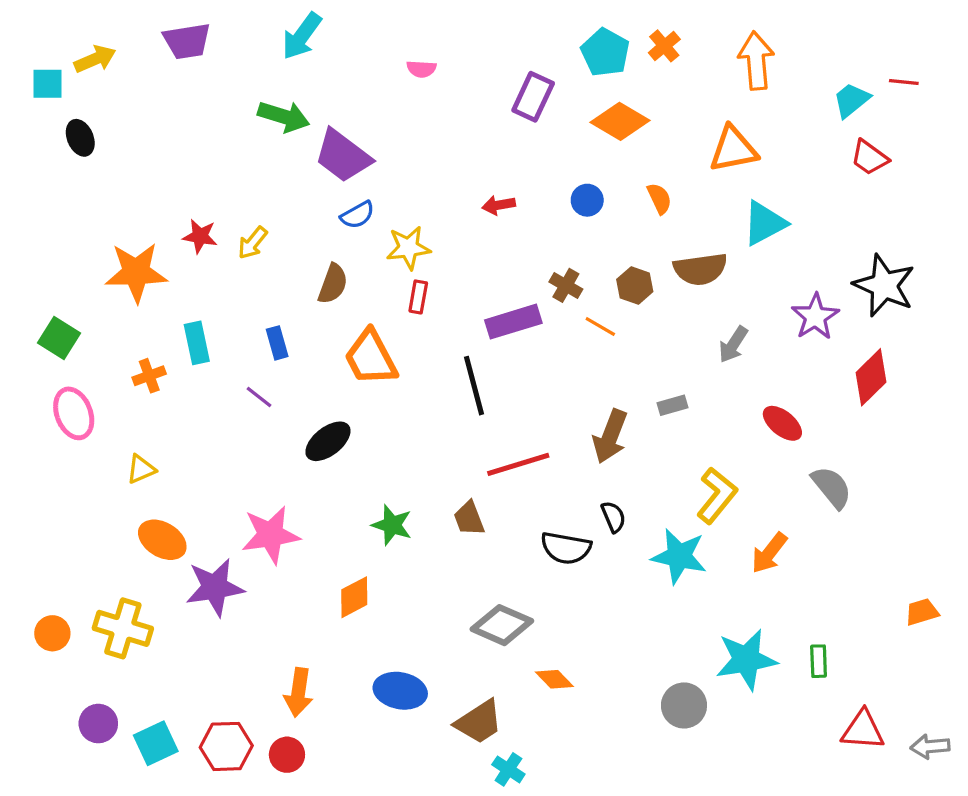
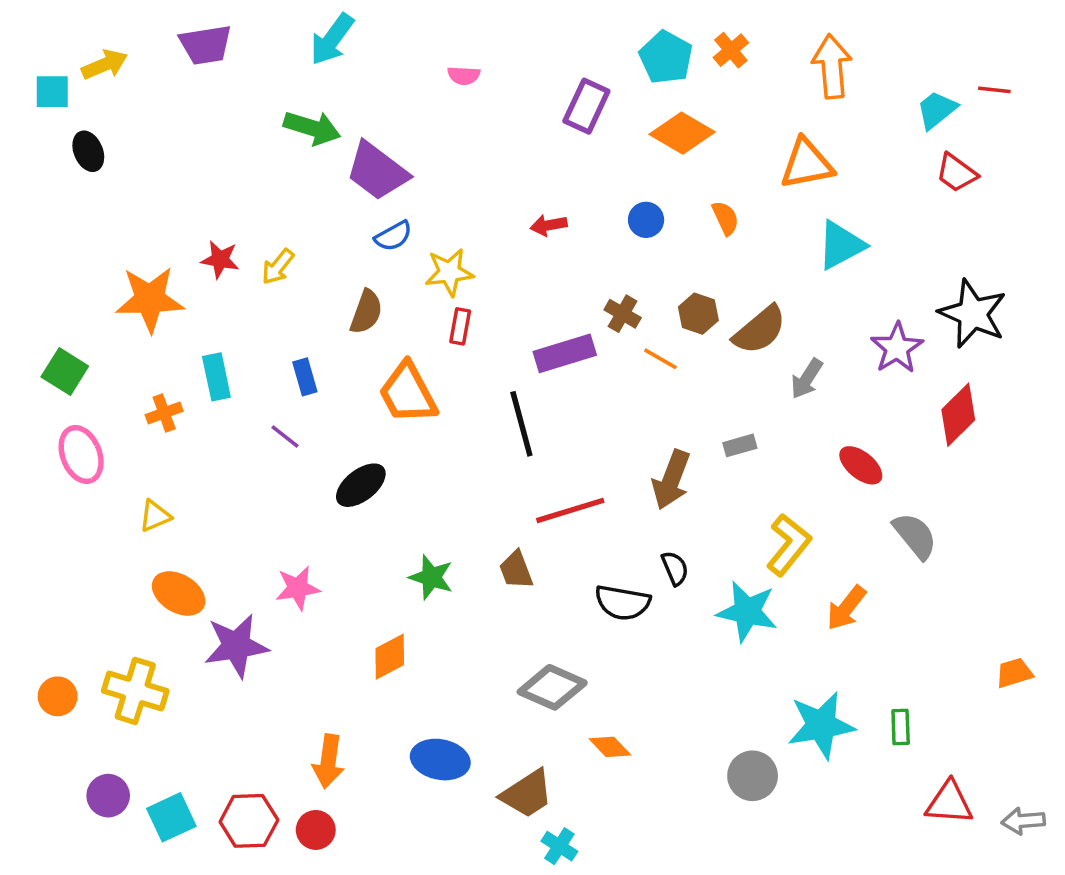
brown semicircle: (700, 269) -> (760, 330), moved, turned -32
pink star: (271, 535) -> (298, 588), size x0.7

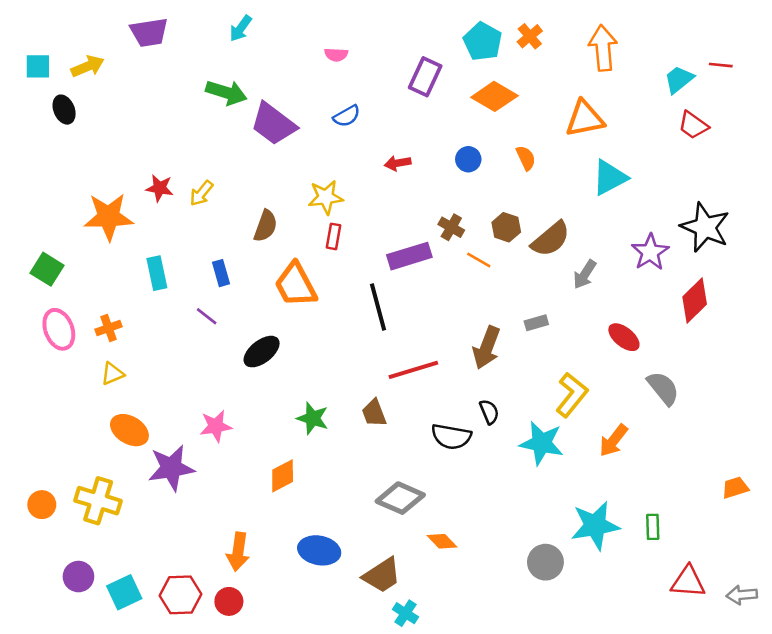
cyan arrow: (332, 39) -> (241, 28), size x0.7
yellow arrow: (105, 65) -> (88, 66), moved
blue semicircle: (393, 236) -> (347, 116), moved
orange cross: (164, 413) -> (109, 328), moved

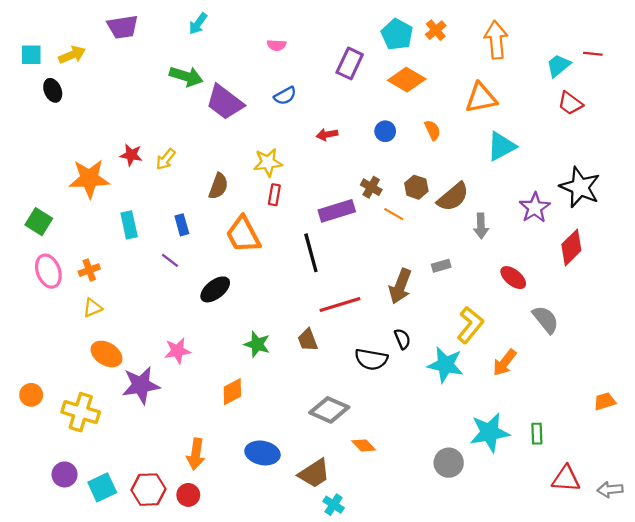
gray arrow: (585, 274) -> (481, 226), turned -35
orange circle: (42, 505) -> (31, 395), moved

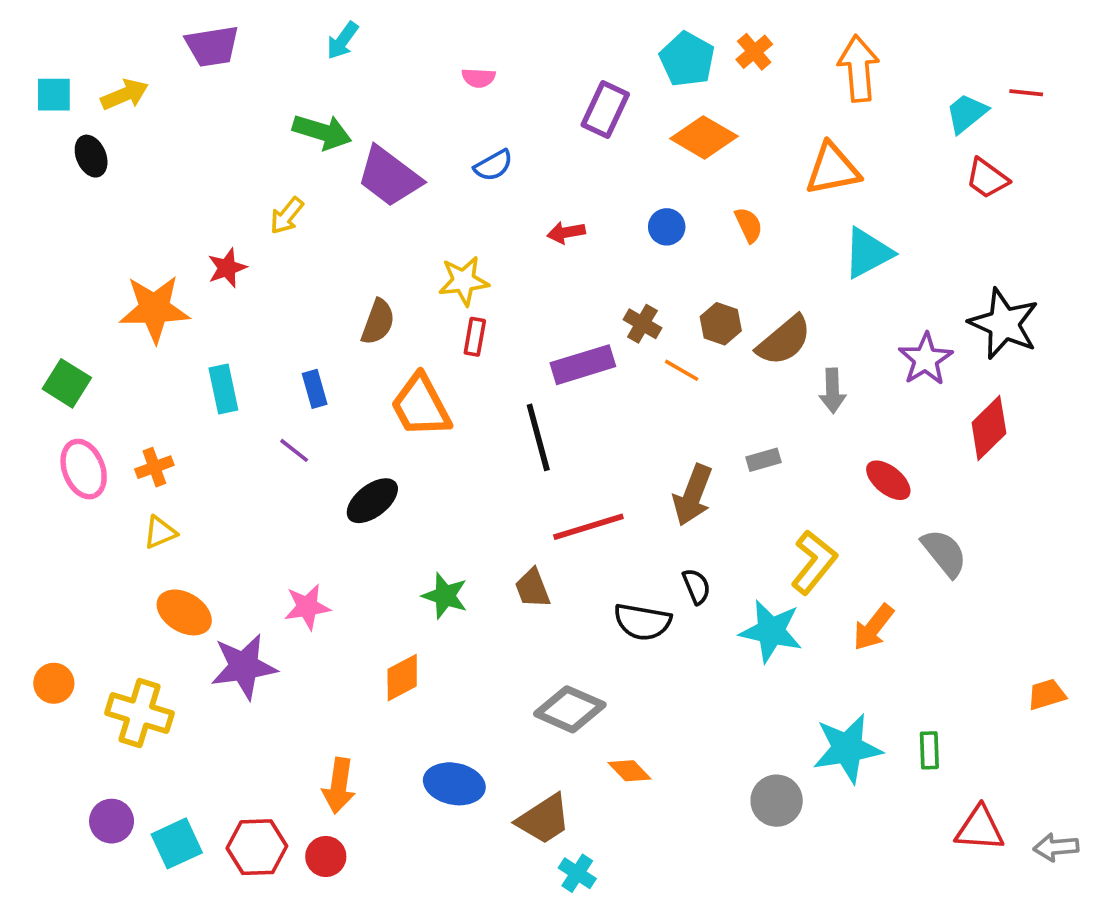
red star: (131, 155) -> (227, 268), turned -30
yellow arrow: (166, 159) -> (287, 216), moved

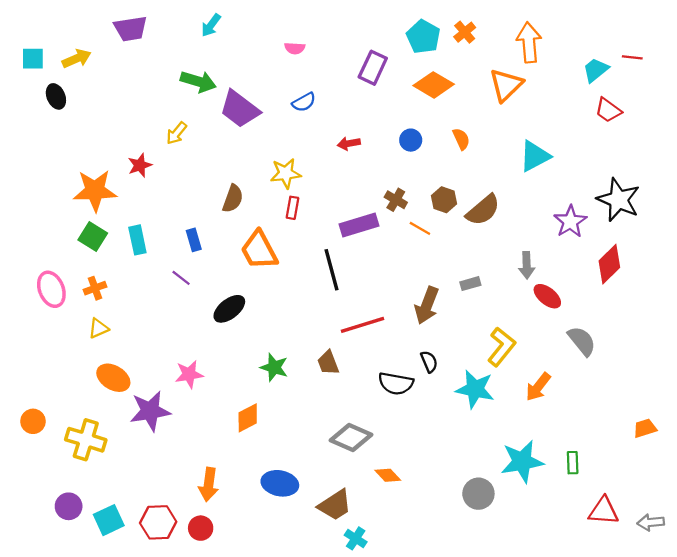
orange triangle: (832, 169) -> (506, 85), moved, turned -33
green square: (67, 383) -> (93, 236), moved
gray arrow: (832, 391) -> (527, 265), moved

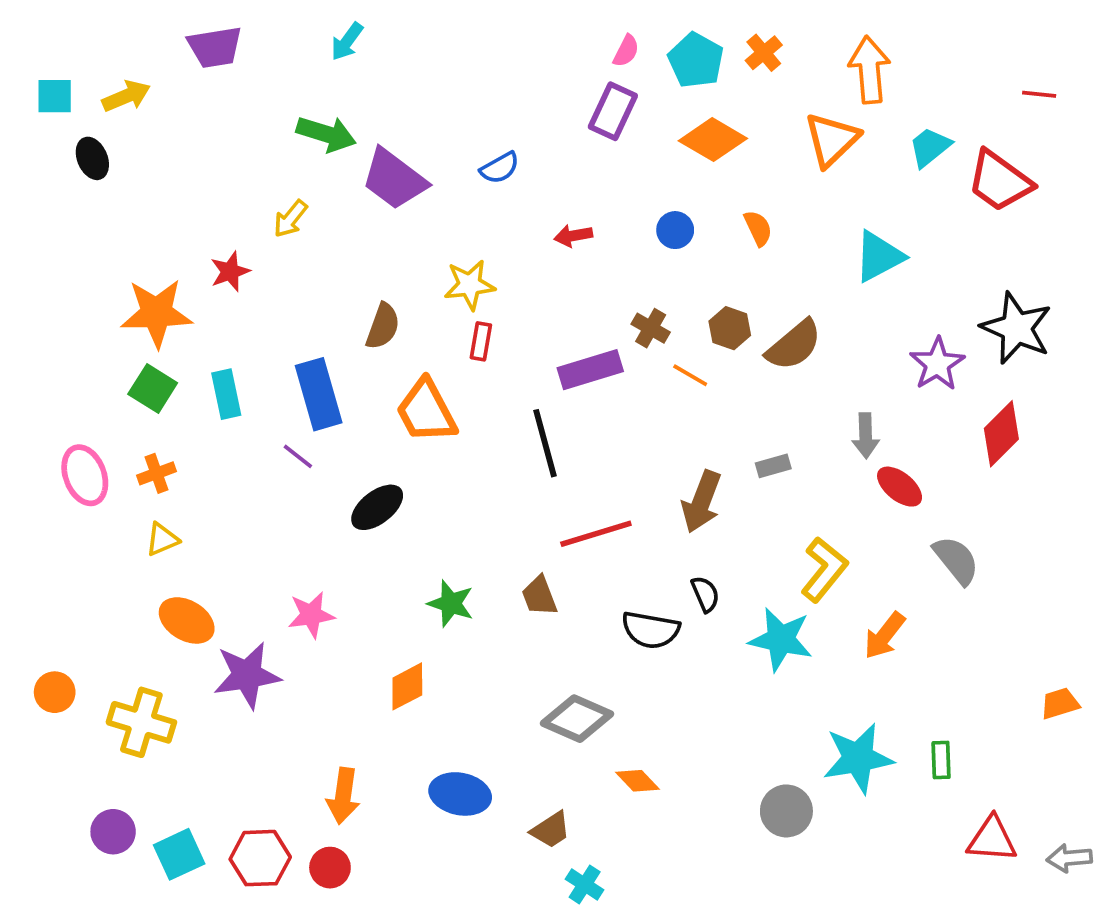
pink semicircle: (295, 48) -> (626, 51), moved, turned -66
cyan trapezoid: (596, 70) -> (930, 147), moved
red trapezoid: (608, 110) -> (1000, 181), size x1.5
blue rectangle: (194, 240) -> (319, 394), size x1.8
brown trapezoid: (335, 505) -> (551, 830), size x0.7

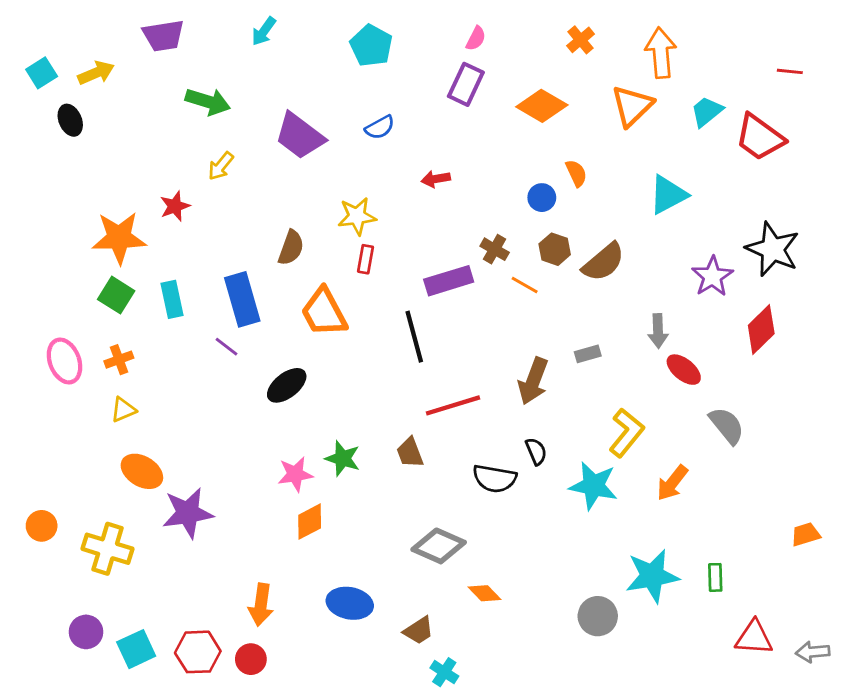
cyan pentagon: (696, 60) -> (371, 46), moved
cyan square: (55, 96) -> (42, 73), turned -32
green arrow: (326, 134) -> (208, 102), moved
blue circle: (675, 230) -> (542, 198), moved
pink star: (311, 615) -> (295, 474), moved

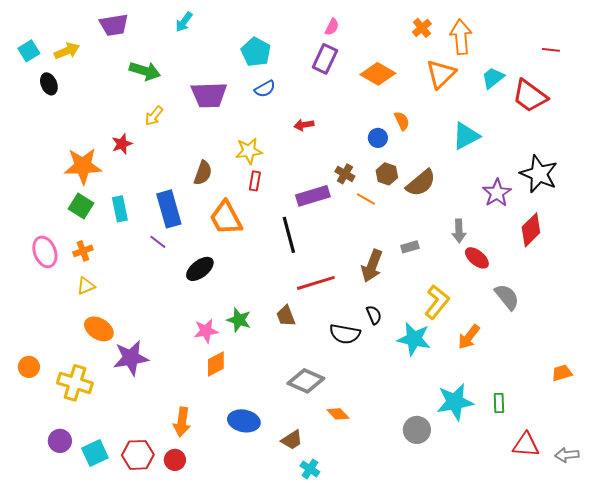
orange cross: (581, 40) -> (422, 28), moved
cyan pentagon: (371, 46) -> (256, 52), moved
purple trapezoid: (300, 136) -> (209, 95), turned -39

